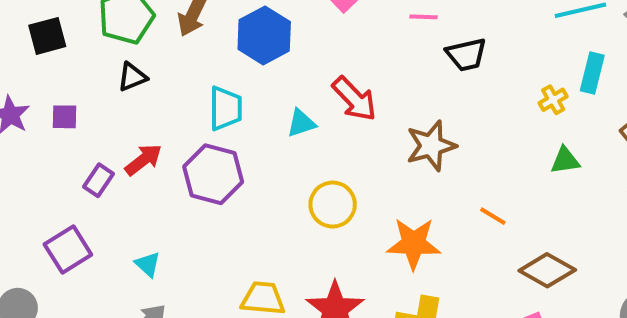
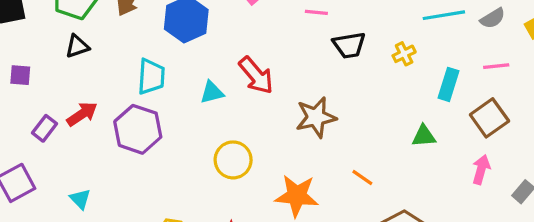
cyan rectangle: (592, 73) -> (449, 84), moved
yellow cross: (553, 100) -> (404, 54), moved

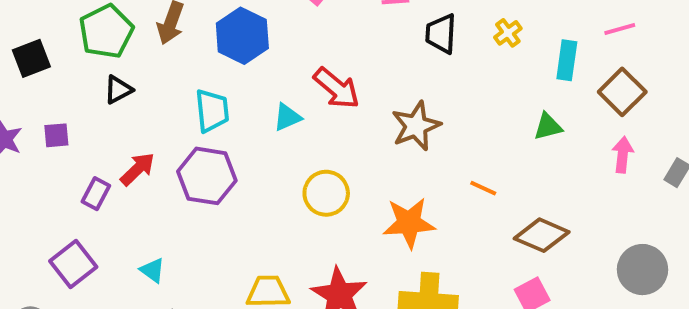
black trapezoid: (349, 45) -> (441, 34), turned 112

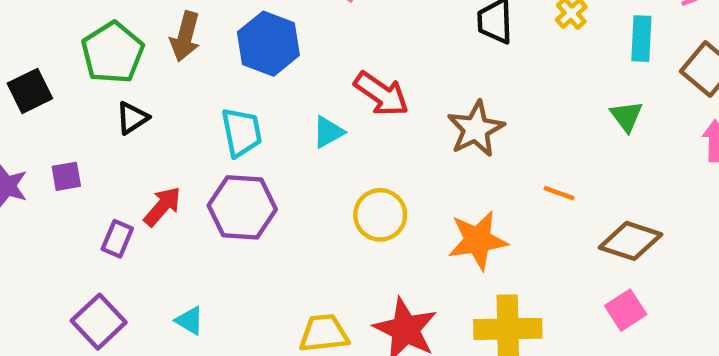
green triangle: (548, 127) -> (626, 116), turned -48

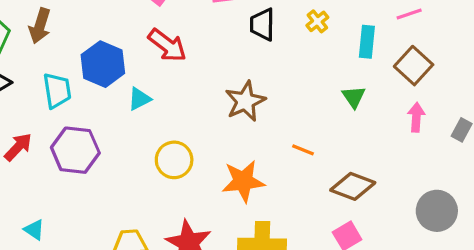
blue hexagon: (268, 44) -> (103, 64), moved
red arrow: (381, 94) -> (167, 45), moved
cyan trapezoid: (242, 132) -> (57, 91), moved

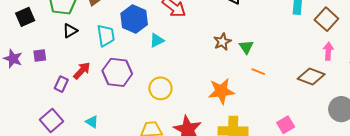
green triangle: (354, 97) -> (246, 47), moved
brown star: (245, 101) -> (222, 42), size x0.7
yellow circle: (174, 160) -> (160, 88), moved
brown diamond: (353, 186) -> (311, 76), moved

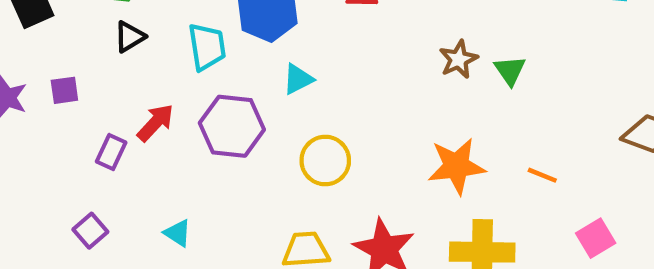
cyan triangle: (157, 40) -> (298, 79), moved
orange line: (258, 72) -> (542, 175), moved
purple square: (52, 120) -> (90, 231), size x0.7

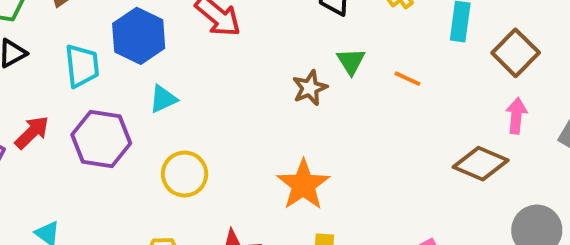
green triangle: (510, 70) -> (351, 61), moved
orange star: (456, 166) -> (303, 185), turned -30
orange line: (542, 175) -> (407, 79), moved

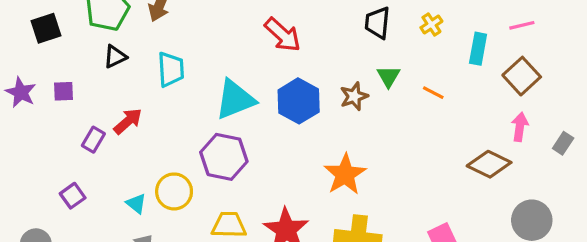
blue hexagon: (139, 36) -> (299, 101), moved
cyan triangle: (163, 99) -> (235, 99), size x1.8
purple hexagon: (101, 139) -> (224, 157), moved
yellow circle: (185, 174) -> (174, 191), moved

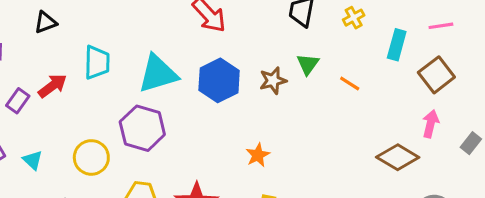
cyan trapezoid: (171, 69) -> (97, 62), moved
orange star: (345, 174) -> (258, 155), size x0.6
cyan triangle: (136, 204) -> (33, 160), moved

